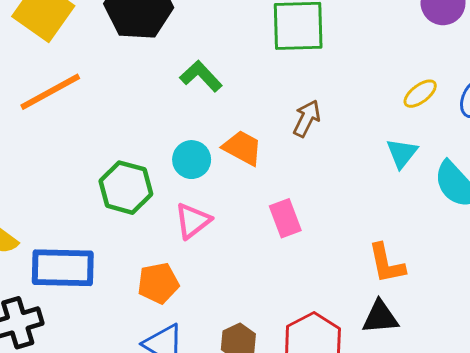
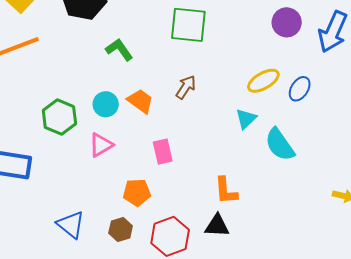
yellow ellipse: (420, 94) -> (263, 81), size x1.4
orange pentagon: (158, 283) -> (137, 192), moved

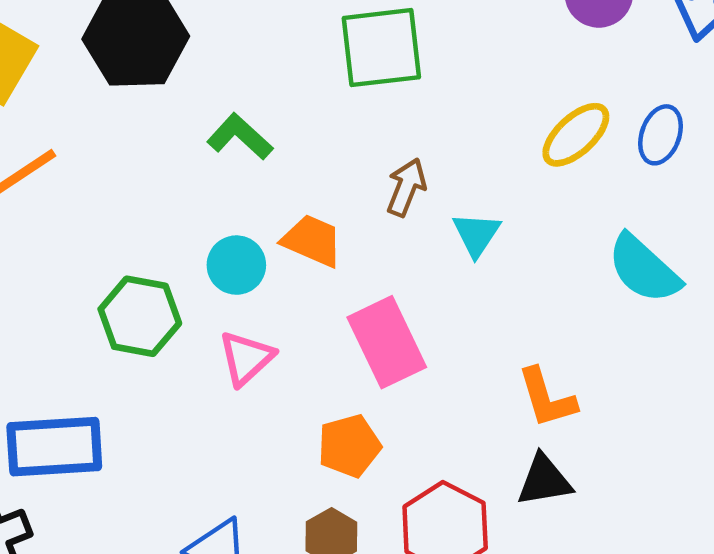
cyan triangle: (246, 119) -> (476, 234), moved
pink rectangle: (163, 152) -> (387, 342), size x1.5

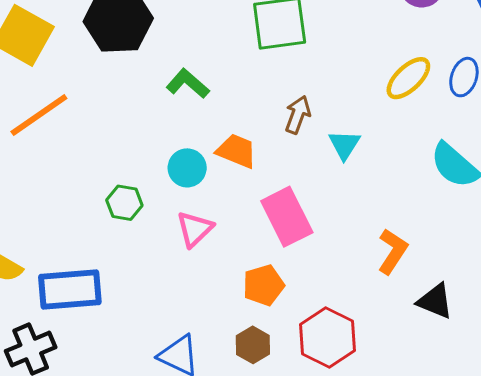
green hexagon: (140, 316) -> (124, 203), size x0.7
orange L-shape: (547, 398) -> (393, 251), turned -129
black triangle: (544, 480) -> (435, 301), moved, turned 33

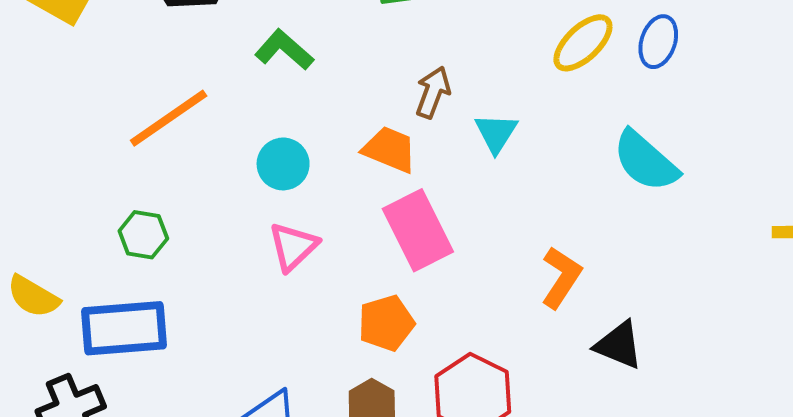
orange line: (39, 115) -> (169, 118), moved
orange trapezoid: (237, 151) -> (390, 149), moved
green hexagon: (124, 203) -> (143, 235), moved

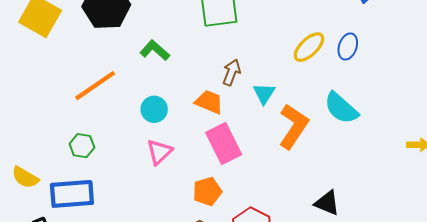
orange L-shape: (561, 277) -> (293, 126), moved, size x1.4

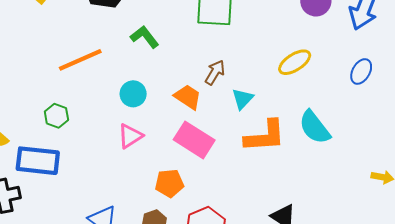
blue ellipse: (348, 46) -> (361, 71), moved
orange L-shape: (293, 126) -> (265, 136), turned 42
pink rectangle: (224, 144) -> (194, 140), turned -42

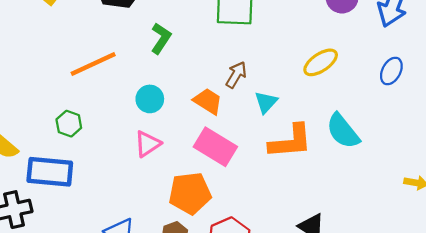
green L-shape: (145, 37) -> (161, 38), turned 72
orange pentagon: (169, 183) -> (190, 193), size x1.4

